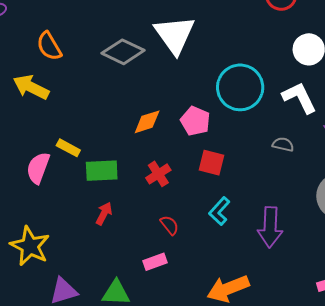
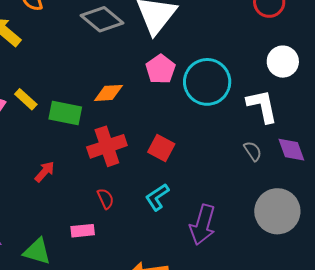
pink pentagon: (195, 121) -> (160, 69), moved
gray semicircle: (283, 144) -> (253, 151), moved, turned 30
green rectangle: (102, 171) -> (65, 113), moved
red cross: (158, 174) -> (107, 146), size x1.5

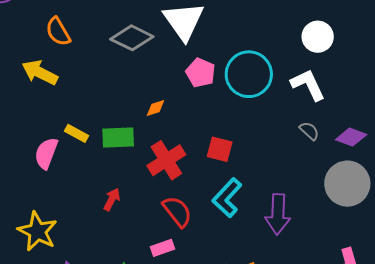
orange diamond: (109, 93) -> (156, 108), size x0.7
purple diamond: (291, 150) -> (351, 137), moved, turned -36
cyan L-shape: (157, 197) -> (227, 198), size x1.4
red semicircle: (105, 199) -> (177, 211), size x1.6

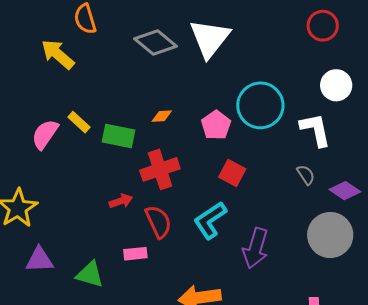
pink pentagon: (200, 73) -> (216, 125), moved
red square: (220, 149) -> (232, 173), moved
red arrow: (112, 199) -> (121, 201), moved, turned 30

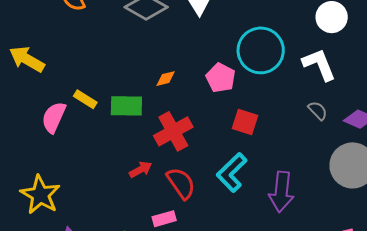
yellow arrow: (58, 54) -> (27, 59), moved

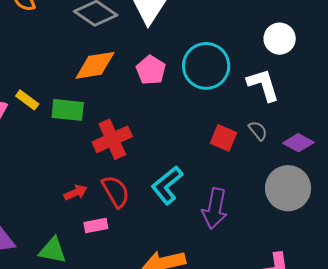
pink pentagon: (221, 78) -> (151, 70), moved
orange diamond: (166, 79) -> (95, 65), moved, size x2.0
red square: (245, 122) -> (223, 138), moved
red arrow: (141, 169) -> (76, 192), moved

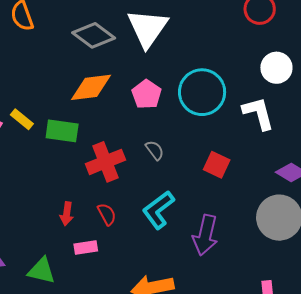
gray semicircle: (258, 131) -> (155, 150), moved
red arrow: (76, 192) -> (67, 214), turned 120
red semicircle: (116, 192) -> (107, 214), size x0.7

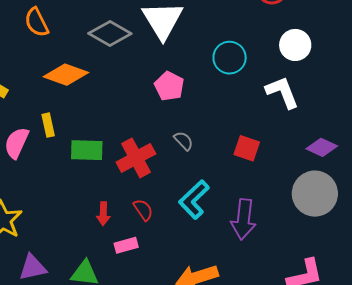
orange diamond: (91, 87) -> (66, 75), moved, turned 33
cyan circle: (202, 92) -> (230, 58), moved, size x0.7
yellow rectangle: (22, 119) -> (48, 125), turned 45
green rectangle: (62, 131) -> (87, 150), moved

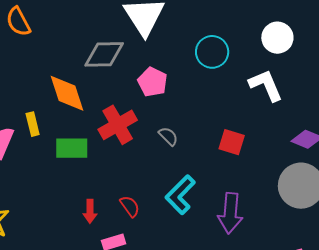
gray diamond: (110, 34) -> (104, 54), moved, turned -30
orange diamond: (66, 75) -> (67, 93), moved, turned 54
red cross: (136, 158) -> (118, 125), moved

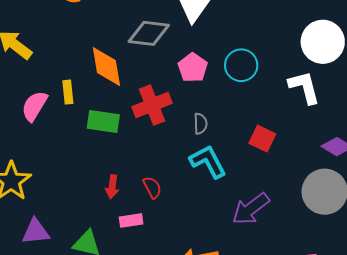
white circle: (277, 38) -> (323, 42), size x1.4
cyan circle: (212, 52) -> (241, 65), moved
gray semicircle: (168, 136) -> (200, 124), turned 35
cyan L-shape: (180, 195) -> (208, 162), moved, turned 99
purple arrow: (230, 213) -> (251, 209), turned 39

